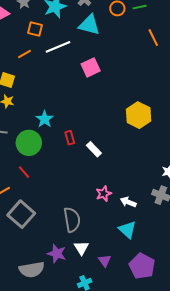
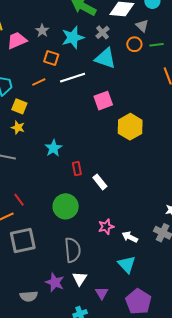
yellow hexagon: (139, 115) -> (130, 127), moved
green circle: (29, 143) -> (66, 206), moved
red line: (24, 172) -> (19, 200), moved
gray square: (21, 214) -> (23, 240), turned 32
gray semicircle: (32, 270) -> (29, 296), size x0.7

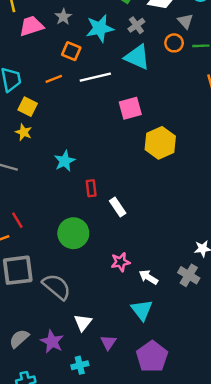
gray semicircle: (73, 250) -> (57, 287), moved, turned -50
purple star: (55, 282) -> (52, 342), moved
gray semicircle: (29, 296) -> (19, 339), turned 138

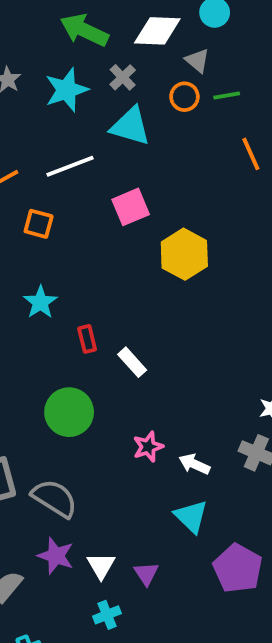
orange square: (71, 51) -> (39, 224), moved
white triangle: (83, 323) -> (101, 566), moved
purple star: (52, 342) -> (56, 556), moved
purple pentagon: (152, 357) -> (238, 568), moved

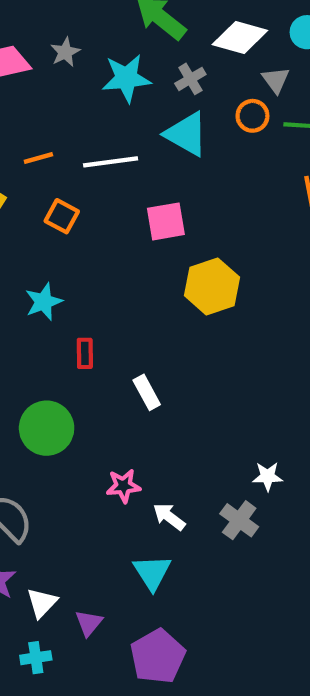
white rectangle: (132, 362) -> (147, 392), moved
purple pentagon: (238, 568) -> (158, 656), moved

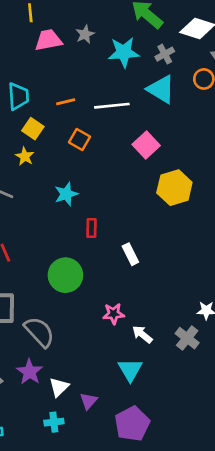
pink square: (166, 221) -> (146, 145), turned -35

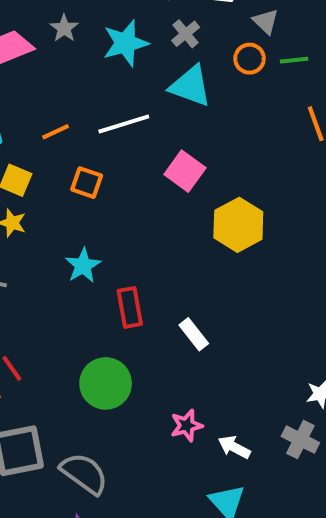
red rectangle: (92, 228) -> (130, 307), size x1.4

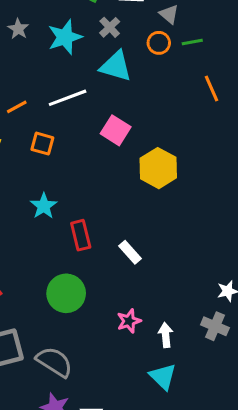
white arrow: (234, 447) -> (166, 335), turned 60

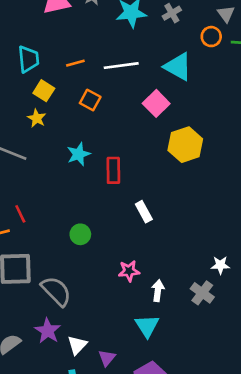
cyan triangle: (116, 66) -> (178, 67), moved
red rectangle: (81, 235) -> (113, 170), moved
green circle: (66, 293) -> (80, 234), size x0.6

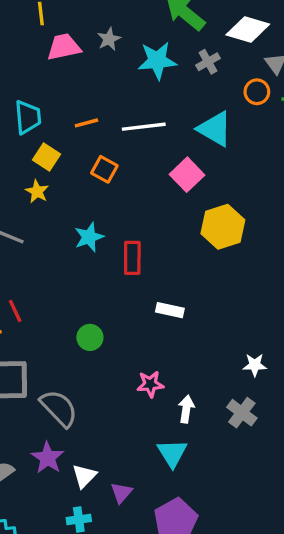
white rectangle: (144, 212) -> (170, 310), turned -50
white star: (220, 265) -> (255, 365), moved

